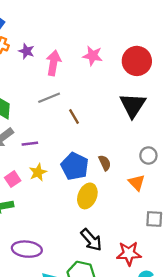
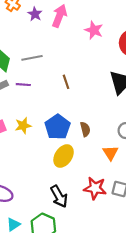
pink arrow: (54, 63) -> (59, 16), moved
gray line: (49, 98) -> (32, 58), moved
purple line: (30, 144) -> (23, 85), moved
red star: (129, 253) -> (95, 188), moved

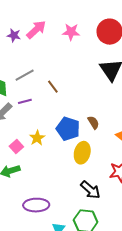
pink arrow: (59, 16) -> (36, 30), turned 45
brown line: (66, 82) -> (53, 87), moved

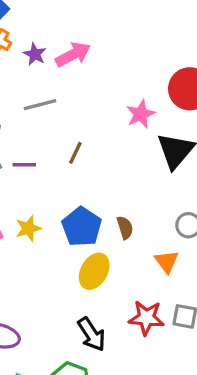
pink star: (71, 32) -> (141, 114), moved, turned 30
gray line: (25, 75) -> (40, 105), moved
brown line: (53, 87) -> (75, 153), turned 48

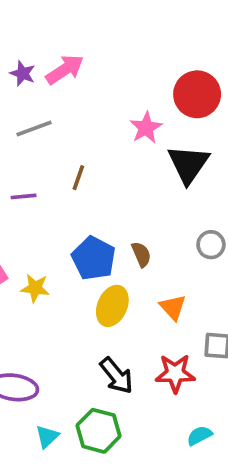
yellow star: (28, 228) -> (35, 288), moved, turned 30
orange triangle: (167, 261) -> (173, 307), moved
red star: (146, 318) -> (175, 373), moved

